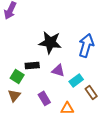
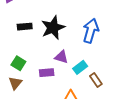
black star: (50, 42) -> (53, 28), turned -30
black rectangle: (32, 65) -> (25, 27), moved
purple rectangle: (44, 98) -> (47, 73), moved, turned -64

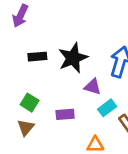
purple triangle: (61, 57) -> (93, 87), moved

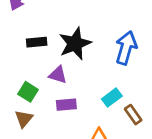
purple triangle: (93, 87) -> (58, 75), moved

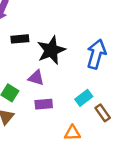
black rectangle: (37, 42) -> (20, 39), moved

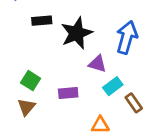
purple triangle: (36, 78) -> (97, 64), moved

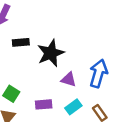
blue arrow: (127, 37) -> (98, 73), moved
cyan rectangle: (113, 86) -> (73, 107), moved

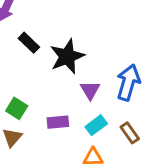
black rectangle: (21, 42) -> (29, 43), turned 49
purple triangle: (69, 79) -> (90, 90), turned 42

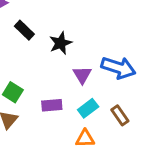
black star: (67, 56) -> (61, 43), size x0.7
blue arrow: (128, 82) -> (118, 68), turned 92

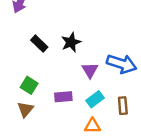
black rectangle: (24, 30) -> (39, 44), moved
brown rectangle: (120, 115) -> (123, 106), turned 30

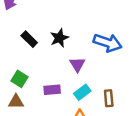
blue arrow: (122, 64) -> (108, 43), moved
brown triangle: (25, 109) -> (16, 102), turned 49

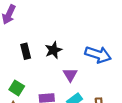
black rectangle: (29, 39) -> (26, 51), turned 32

